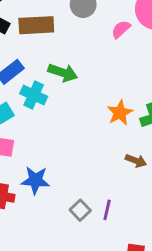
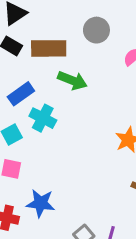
green arrow: (63, 73) -> (72, 81), moved

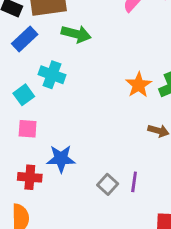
blue rectangle: (21, 94) -> (25, 39), moved

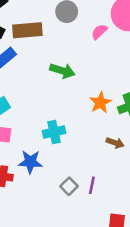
green arrow: (76, 34) -> (62, 71), moved
cyan cross: (52, 75) -> (54, 132), moved, turned -35

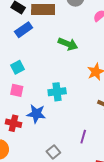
gray square: (69, 186) -> (53, 152), moved

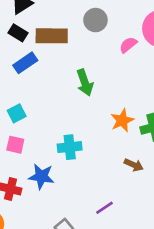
green arrow: (68, 44) -> (85, 83), turned 48
purple line: (83, 137) -> (104, 208), turned 40

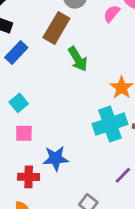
brown rectangle: (52, 36) -> (56, 28), moved, turned -48
cyan cross: (70, 147) -> (110, 124), moved, size x1.4

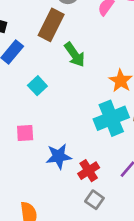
cyan square: (19, 103) -> (37, 86), moved
red cross: (29, 177) -> (89, 171), moved, turned -30

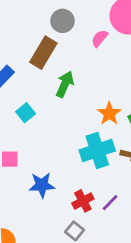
green arrow: (75, 55) -> (65, 84), turned -125
red cross: (89, 171) -> (83, 201), moved

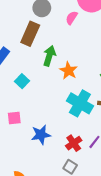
orange star: (109, 114) -> (68, 71), moved
cyan cross: (97, 150) -> (80, 103), turned -35

